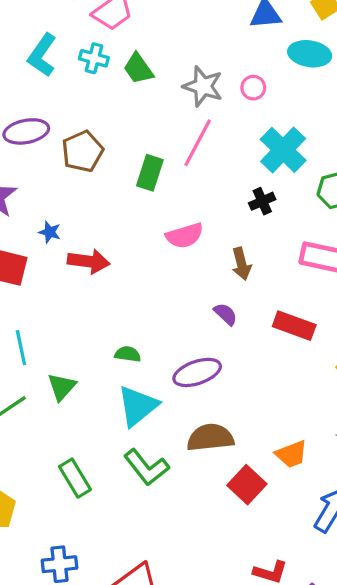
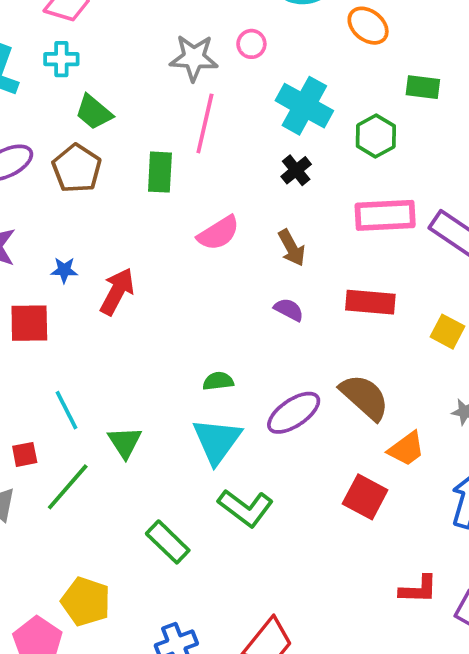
green trapezoid: (138, 69) -> (94, 112), moved
red arrow: (89, 261) -> (117, 292), turned -54
green semicircle: (128, 354) -> (218, 381), moved
purple ellipse: (197, 372) -> (294, 413), moved
brown semicircle: (210, 438) -> (365, 397), moved, turned 63

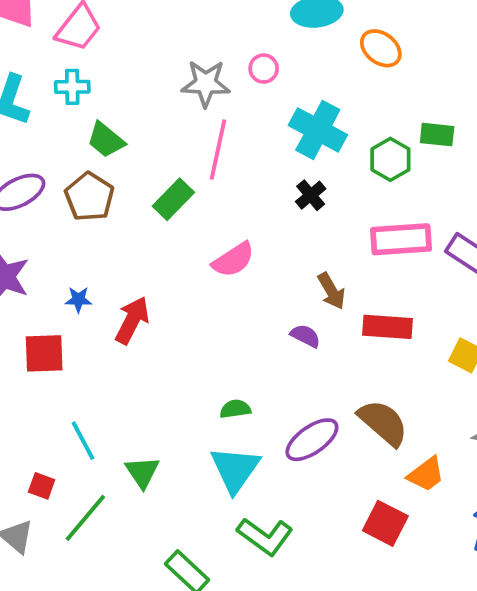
green rectangle: (423, 87) -> (437, 135), moved
green rectangle: (160, 172) -> (173, 199), turned 42
brown arrow: (292, 248) -> (331, 291), moved
red square: (25, 454) -> (42, 486), turned 32

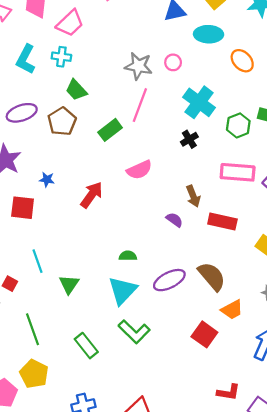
red arrow: (132, 320) -> (92, 195), moved
green line: (85, 518) -> (33, 329), moved, turned -68

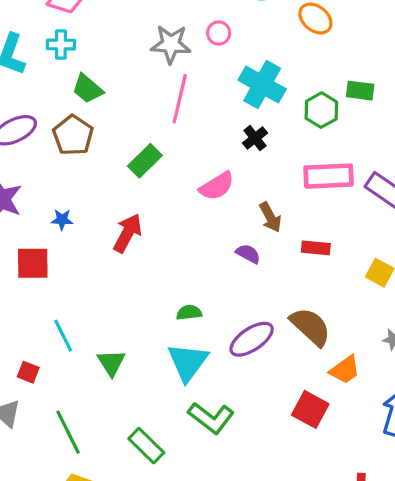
green rectangle: (110, 130) -> (145, 161), moved
pink semicircle: (139, 170) -> (217, 186), moved
red rectangle: (222, 222) -> (316, 248), size x0.7

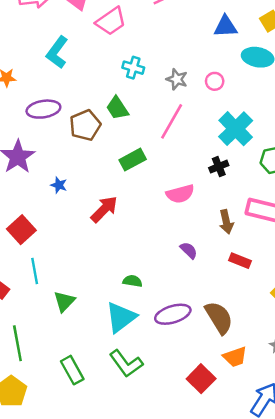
gray star: (171, 44) -> (177, 79), size x0.7
cyan cross: (61, 45) -> (133, 68), moved
green trapezoid: (88, 89) -> (117, 108), moved
brown arrow: (270, 217) -> (226, 222), moved
red square: (33, 263) -> (21, 230), moved, turned 32

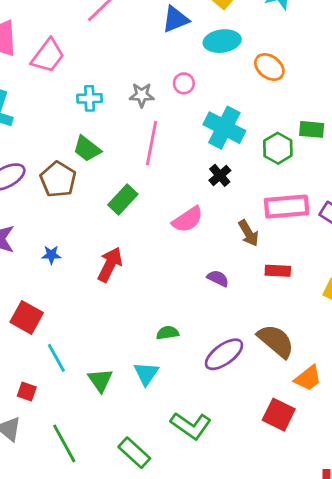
cyan triangle: (121, 317) -> (146, 374), moved, size x0.7

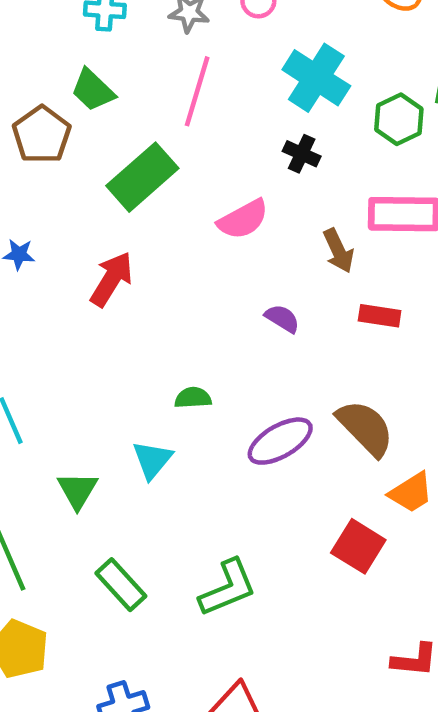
black cross: (220, 175) -> (302, 154), turned -30
green rectangle: (123, 199) -> (142, 177), size x1.4
green triangle: (100, 380) -> (77, 490), moved
green L-shape: (191, 426) -> (228, 588), moved, turned -63

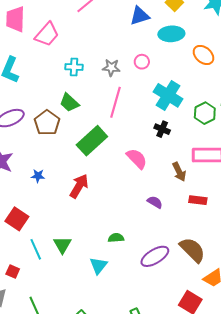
pink semicircle: (243, 219) -> (137, 159), turned -105
green triangle: (77, 490) -> (62, 245), moved

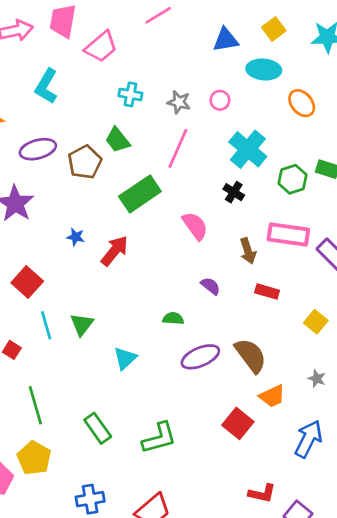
blue star: (38, 176) -> (76, 237), moved
green semicircle: (116, 238) -> (173, 318), moved

